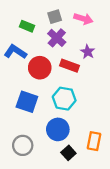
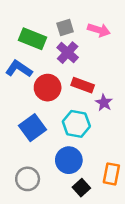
green rectangle: (27, 26) -> (33, 39), size x1.5
purple star: (88, 52) -> (104, 103), moved
blue square: (27, 102) -> (33, 128), turned 35

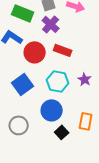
purple star: (104, 103) -> (85, 79), moved

